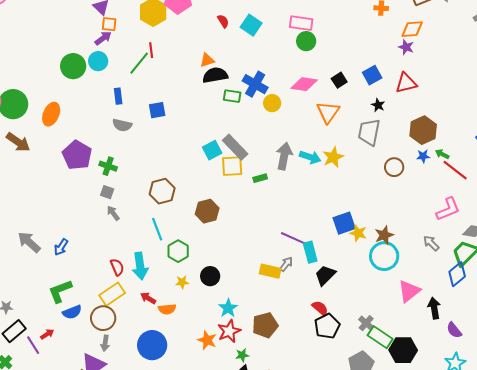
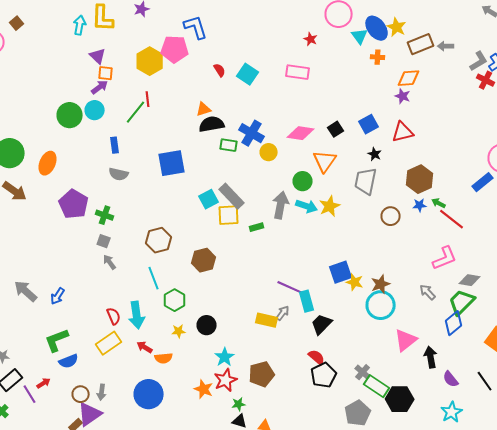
green circle: (306, 41) -> (303, 181), moved
blue square: (157, 110) -> (172, 163), moved, size x1.6
brown circle: (103, 318) -> (81, 394), moved, size x0.7

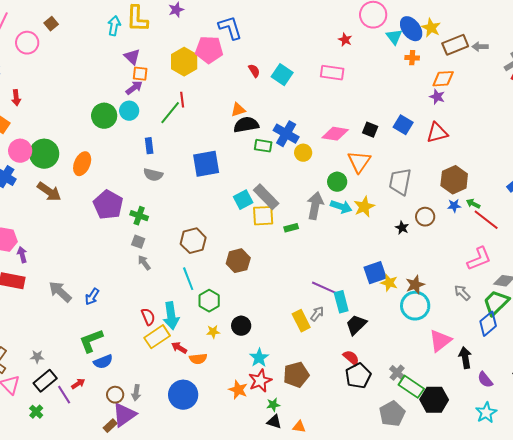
blue square: (369, 124) -> (403, 125), turned -30
black square: (336, 129) -> (370, 130), turned -35
black star: (375, 154) -> (402, 228), moved
yellow rectangle: (267, 320) -> (301, 321), turned 50
yellow rectangle: (109, 343) -> (157, 337), moved

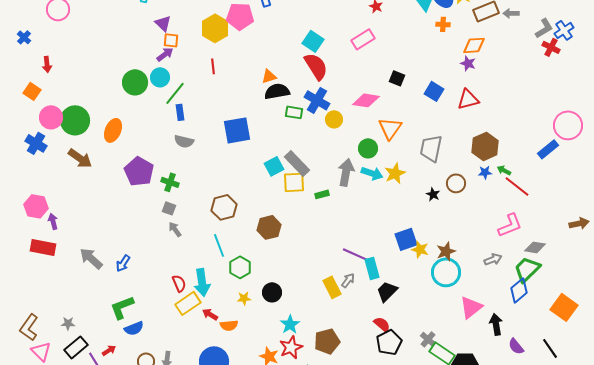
red semicircle: (254, 71) -> (316, 66), moved, size x2.0
pink rectangle: (332, 73) -> (363, 39), turned -40
green line: (170, 113) -> (175, 93), moved
black square: (370, 130) -> (397, 78), moved
gray arrow: (462, 293) -> (493, 259), turned 114

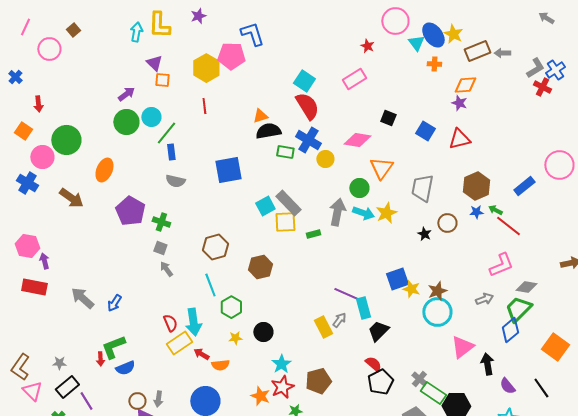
purple arrow: (165, 54) -> (126, 94), moved
green circle: (75, 120) -> (66, 140), moved
blue rectangle: (548, 149) -> (524, 186), moved
red arrow: (109, 350) -> (100, 359), moved, turned 120

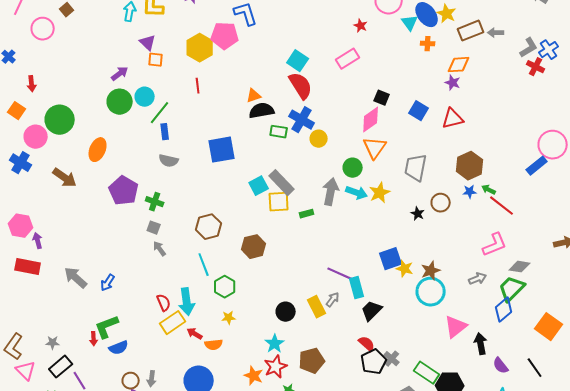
pink diamond: (357, 140) -> (371, 120), moved, turned -44
blue rectangle: (524, 186) -> (537, 166), moved
black circle: (263, 332) -> (286, 312), moved
gray cross: (419, 379) -> (392, 359), moved

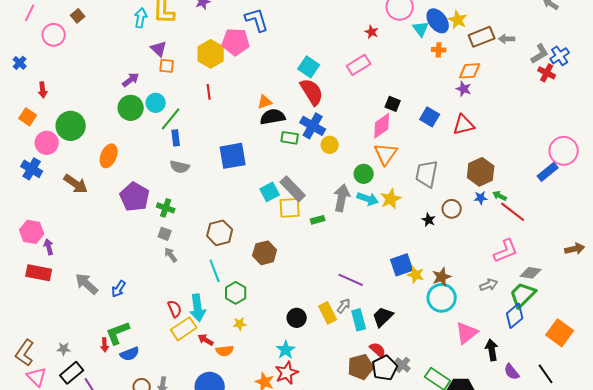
cyan rectangle: (357, 288) -> (359, 320), moved
brown pentagon: (312, 361) -> (361, 367), moved

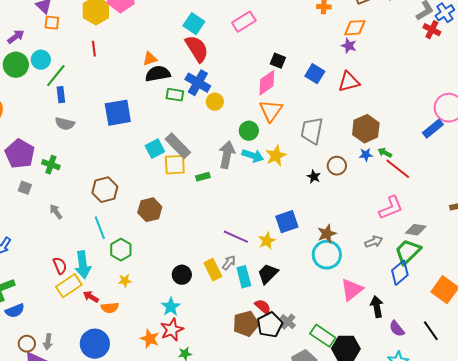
gray square: (165, 234) -> (25, 188), moved
yellow star: (416, 275) -> (267, 241), moved, turned 30

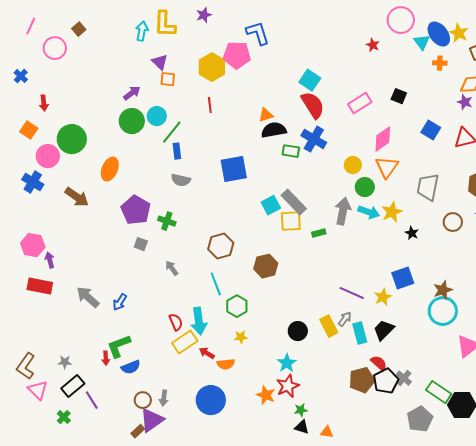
pink rectangle: (244, 22) -> (360, 103), moved
black square: (278, 61) -> (399, 96), moved
yellow circle: (215, 102) -> (353, 165), moved
black star: (314, 177) -> (412, 233), moved

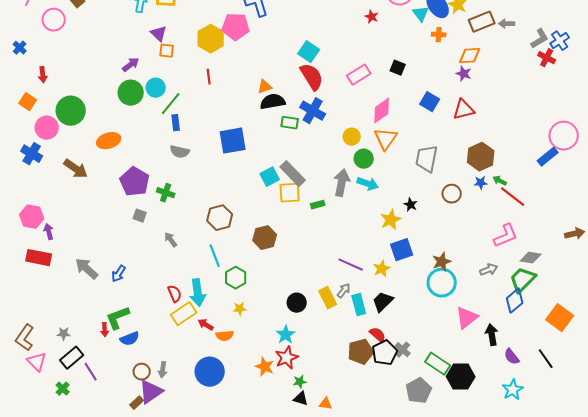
orange ellipse: (110, 169) -> (109, 141), turned 50
yellow star: (392, 212) -> (391, 220), moved

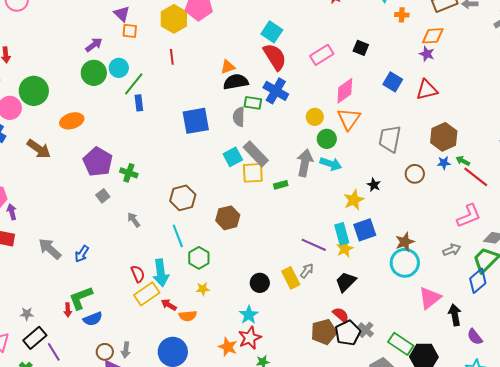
gray semicircle: (180, 152) -> (239, 117), moved, turned 78
gray square: (140, 216) -> (103, 196), turned 32
cyan rectangle: (359, 305) -> (342, 234), moved

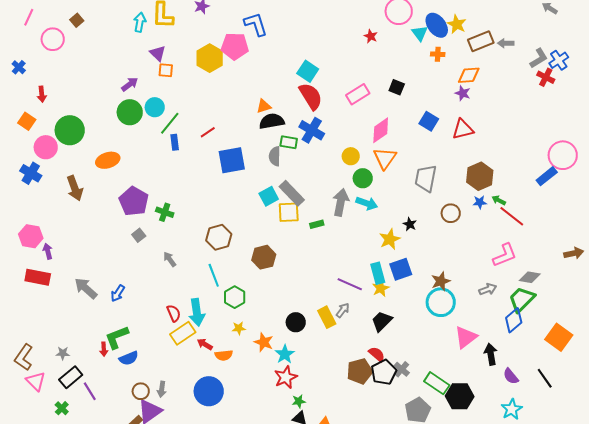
red line: (172, 57) -> (208, 132), moved, turned 63
brown arrow: (39, 149) -> (75, 188), turned 35
orange star: (228, 347) -> (264, 342), moved

